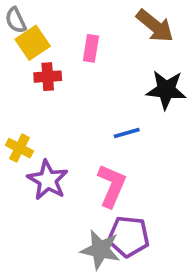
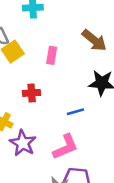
red cross: (48, 77) -> (32, 93), moved
pink L-shape: (112, 186) -> (65, 147), turned 44

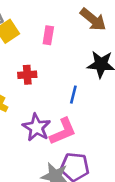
blue line: (75, 112) -> (73, 95), turned -60
purple star: (23, 143) -> (36, 127), moved

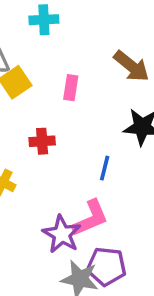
purple star: (36, 127) -> (62, 234), moved

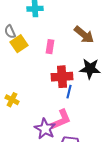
red cross: (42, 141) -> (62, 77), moved, size x1.5

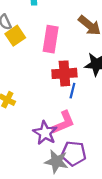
pink rectangle: (50, 47) -> (51, 39), size x1.6

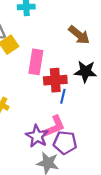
pink rectangle: (51, 39) -> (36, 62), moved
purple pentagon: (74, 153) -> (65, 143), moved

